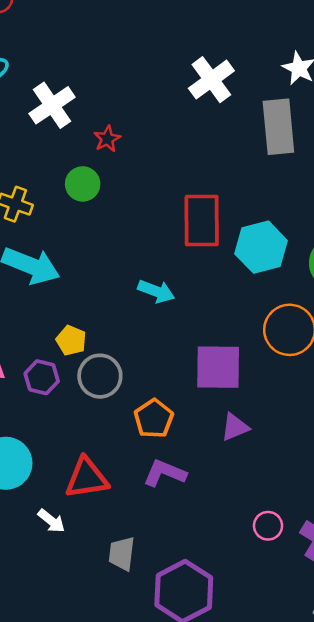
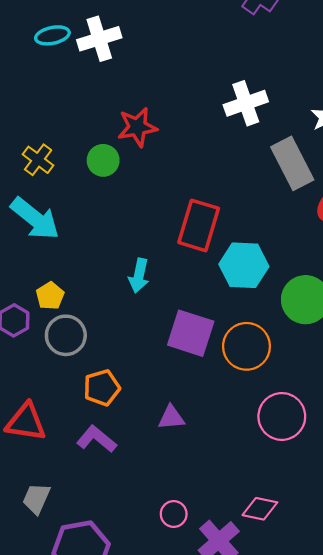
white cross: (52, 105) -> (99, 39), moved
gray rectangle: (278, 127) -> (292, 163), turned -39
red star: (107, 139) -> (137, 127), size x1.6
cyan arrow: (156, 291) -> (139, 276), turned 64
purple square: (218, 367) -> (191, 333), moved

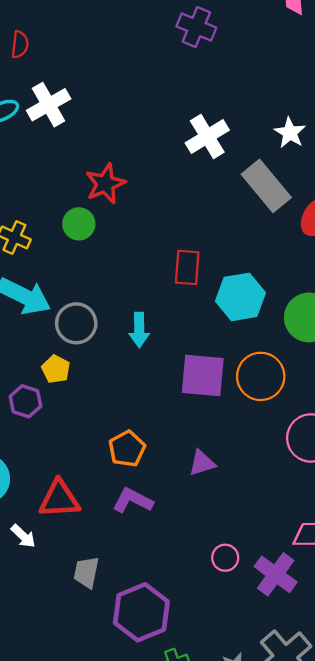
red rectangle: (199, 225) -> (187, 267), size x0.7
gray circle: (66, 335) -> (76, 323), moved

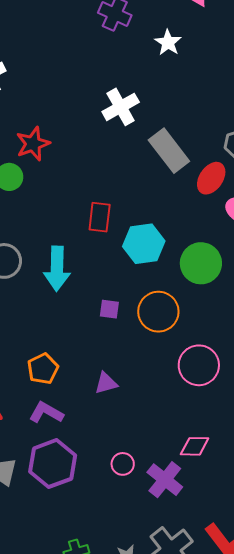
white star: (290, 133) -> (168, 43), moved
cyan arrow: (139, 330) -> (57, 269), size x1.5
purple square: (203, 375) -> (109, 309), size x0.5
purple hexagon: (141, 612) -> (53, 464), moved

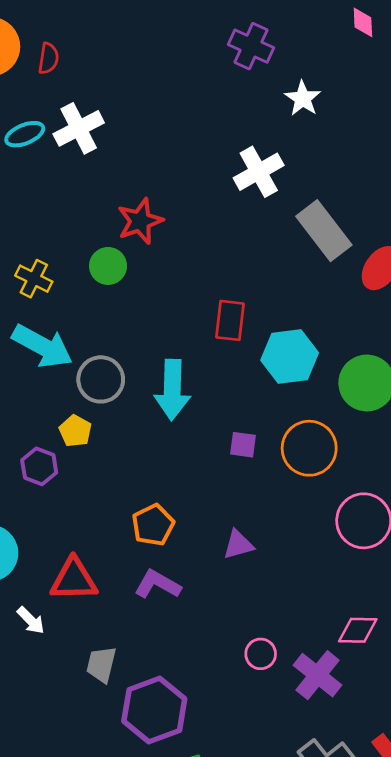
white star: (168, 43) -> (303, 98), moved
purple hexagon: (53, 464) -> (154, 710), moved

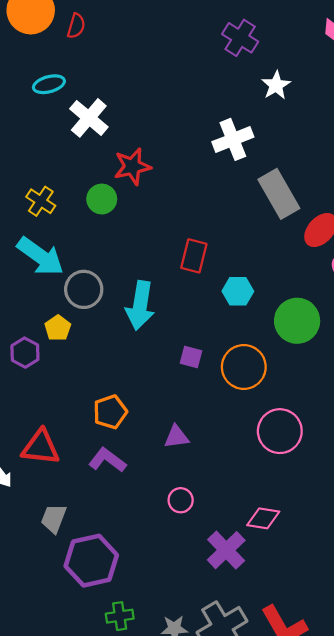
white cross: (79, 128) -> (89, 118), moved, turned -30
cyan hexagon: (290, 357) -> (238, 291), size x0.7
pink circle: (261, 654) -> (181, 500), moved

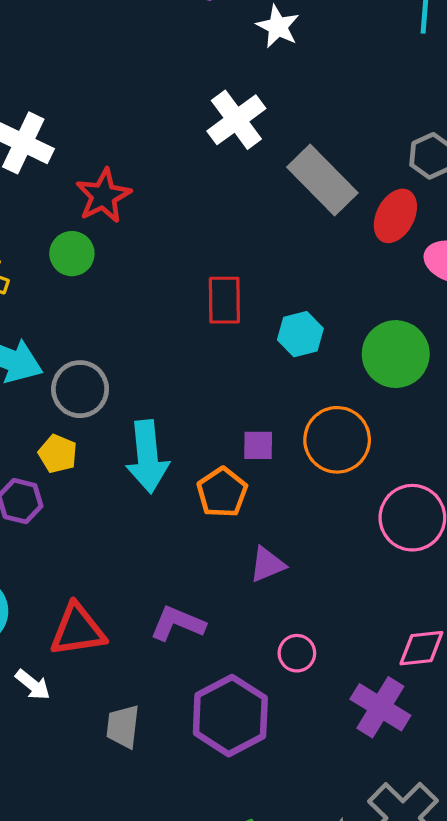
cyan arrow: (140, 305) -> (147, 457), moved
orange pentagon: (110, 412) -> (222, 492), moved
purple hexagon: (91, 561) -> (230, 716), moved

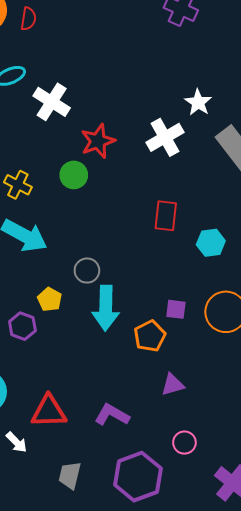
white star: (278, 27) -> (198, 102), moved
white cross: (236, 120) -> (165, 137), moved
gray circle: (80, 389) -> (87, 271), moved, size x0.7

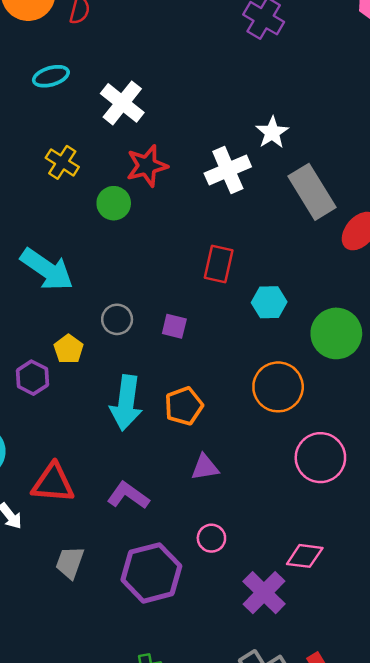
white cross: (52, 102) -> (122, 103), moved
yellow cross: (18, 185) -> (62, 162), moved
cyan arrow: (106, 308) -> (126, 403), moved
purple square: (176, 309) -> (174, 326), moved

